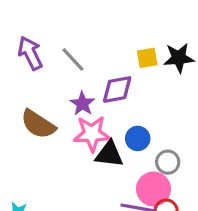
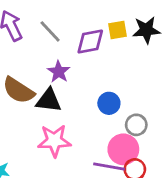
purple diamond: (117, 89) -> (90, 42), moved
pink star: (92, 134) -> (54, 141), moved
black triangle: (109, 154) -> (49, 100), moved

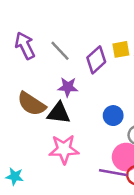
purple diamond: (90, 42) -> (96, 60), turned -32
purple star: (59, 72) -> (68, 87), turned -30

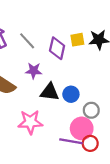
purple diamond: (96, 60) -> (57, 48), turned -35
black triangle: (59, 113) -> (50, 92), moved

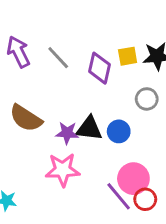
purple star: (34, 71) -> (67, 133), moved
gray circle: (91, 110) -> (147, 99), moved
purple line: (71, 141) -> (119, 196), turned 40

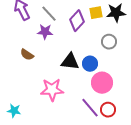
purple diamond: (100, 68) -> (77, 21), turned 30
brown semicircle: (26, 118) -> (27, 55), size x0.6
purple star: (67, 133) -> (45, 32), moved
pink circle: (133, 179) -> (102, 83), moved

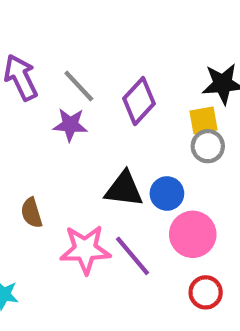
yellow square: (96, 13) -> (203, 120), moved
brown semicircle: (27, 55) -> (31, 213), moved, turned 40
purple line: (90, 108) -> (133, 256), moved

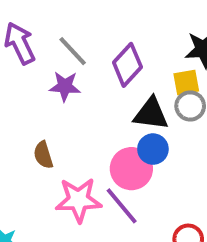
black triangle: (124, 189) -> (151, 114), moved
brown semicircle: (31, 213) -> (43, 155), moved
pink circle: (193, 234) -> (131, 169), moved

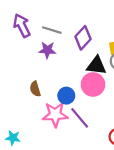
gray line: (73, 51) -> (52, 30), turned -30
blue circle: (153, 149) -> (66, 96), moved
pink circle: (131, 169) -> (93, 84), moved

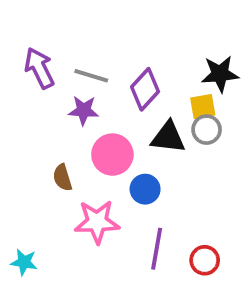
pink circle: (93, 84) -> (112, 155), moved
blue circle: (66, 96) -> (145, 189), moved
purple line: (80, 118) -> (157, 249), moved, turned 50

